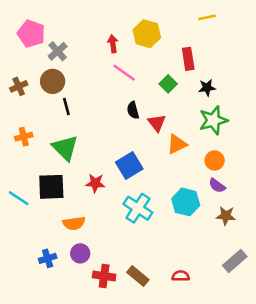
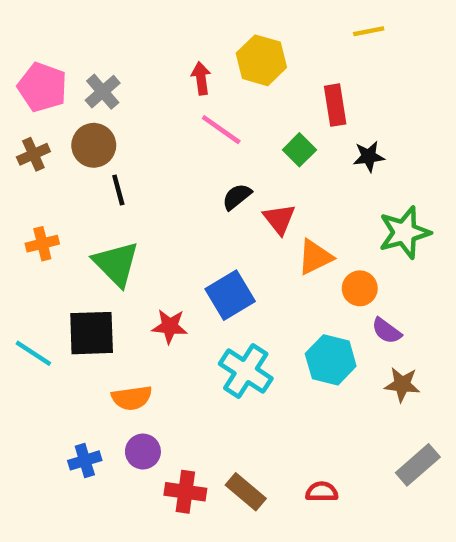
pink pentagon: (31, 34) -> (42, 87), moved
black semicircle: (133, 110) -> (237, 197), turned 66
green star: (213, 120) -> (404, 232), moved
orange circle: (215, 160) -> (360, 288), moved

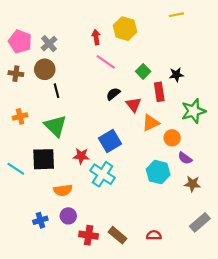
red rectangle: (335, 105) -> (159, 92), moved
brown cross: (33, 154) -> (16, 74), turned 32
cyan cross: (246, 371) -> (103, 174), moved

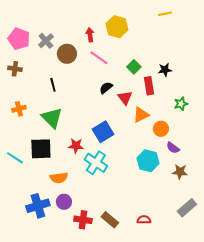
brown circle: (45, 69) -> (67, 54), moved
green star: (193, 111) -> (181, 104), size x0.6
blue cross: (40, 220) -> (38, 206), size x1.6

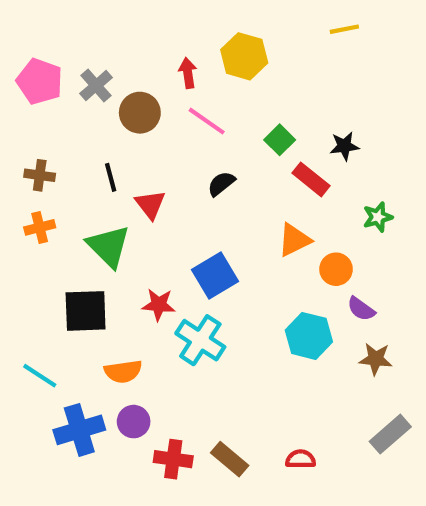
brown cross: (15, 69) -> (40, 175), moved
red rectangle: (149, 86) -> (311, 179), turned -42
red triangle: (125, 98) -> (150, 204), moved
cyan line: (15, 158) -> (40, 376), moved

